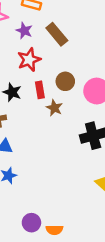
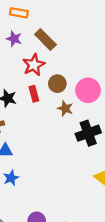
red star: (29, 60) -> (34, 65), moved
brown star: (54, 108) -> (65, 108), moved

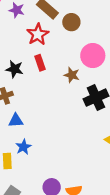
brown circle: (57, 84) -> (71, 22), moved

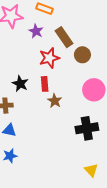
brown star: (72, 75) -> (55, 101), moved

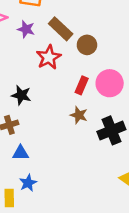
red rectangle: (45, 84) -> (82, 85), moved, turned 40
brown star: (55, 101) -> (79, 115), moved

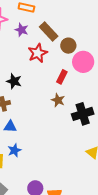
pink circle: (110, 83) -> (83, 62), moved

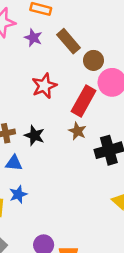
red star: (38, 53) -> (44, 86), moved
red rectangle: (62, 77) -> (84, 101), size x1.6
black star: (14, 81) -> (34, 135), moved

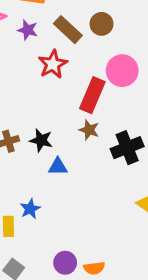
brown circle: (93, 60) -> (102, 24), moved
red star: (44, 86) -> (53, 64), moved
blue triangle: (14, 163) -> (58, 167), moved

